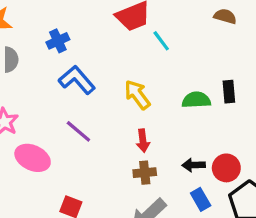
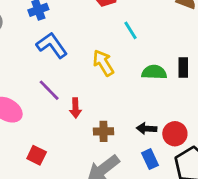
cyan line: (161, 41) -> (131, 30), moved
red arrow: (143, 141) -> (75, 108), moved

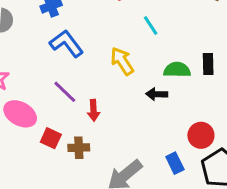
black arrow: (147, 129) -> (157, 94), moved
brown cross: (103, 131) -> (79, 148), moved
red square: (37, 155) -> (51, 138), moved

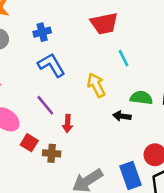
blue rectangle: (175, 163) -> (130, 176), size x1.5

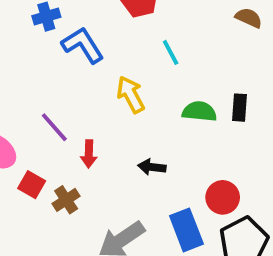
blue L-shape: (51, 65) -> (83, 45), moved
black arrow: (122, 116) -> (152, 167), moved
brown cross: (52, 153) -> (66, 200), turned -36

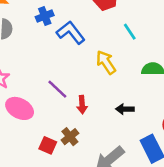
red square: (32, 185) -> (48, 145), moved

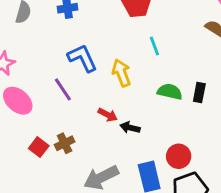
blue L-shape: (71, 33) -> (82, 58), moved
red arrow: (82, 105) -> (108, 115), moved, turned -72

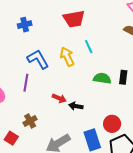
yellow arrow: (121, 73) -> (67, 57), moved
purple line: (63, 89) -> (26, 83), turned 48
red square: (39, 147) -> (11, 138), moved

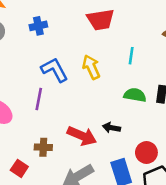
cyan line: (89, 47) -> (131, 56), moved, turned 32
red arrow: (59, 98) -> (82, 136), moved, size x1.6
black arrow: (76, 106) -> (111, 128), moved
brown cross: (30, 121) -> (43, 147), turned 32

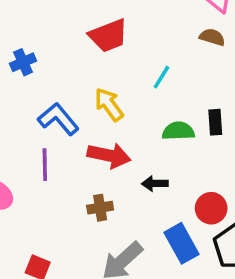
cyan line: (131, 56) -> (162, 77), turned 36
red arrow: (82, 136) -> (109, 155), moved
brown cross: (43, 147) -> (100, 208), moved

